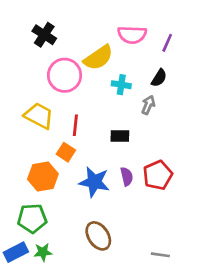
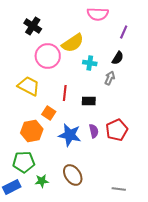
pink semicircle: (132, 35) -> (98, 14), moved
red line: (75, 125) -> (65, 93), moved
green star: (43, 252) -> (42, 181), moved

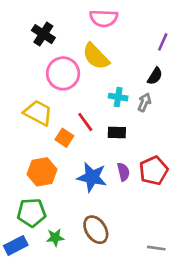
pink semicircle: (98, 14) -> (104, 18), moved
yellow semicircle: (73, 43) -> (96, 56), turned 80
cyan cross: (90, 63) -> (118, 97), moved
red line: (65, 93) -> (85, 122), turned -42
orange square: (49, 113) -> (64, 138), moved

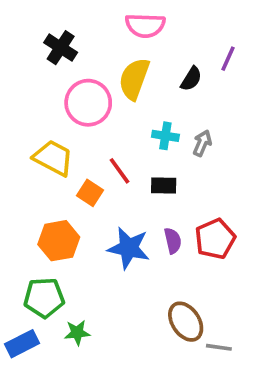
yellow semicircle: (96, 56) -> (134, 79), turned 64
black semicircle: (155, 76) -> (191, 79), moved
brown ellipse: (96, 230) -> (186, 322), moved

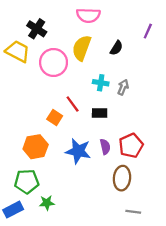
purple line: (228, 59) -> (148, 31), moved
yellow trapezoid: (53, 158) -> (18, 51), moved
brown ellipse: (186, 322) -> (122, 178), moved, turned 40

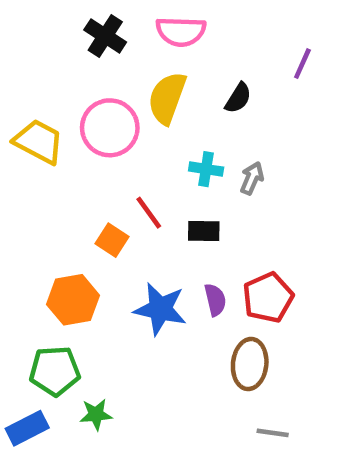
black cross: (37, 29) -> (105, 36), moved
yellow trapezoid: (18, 51) -> (39, 142), moved

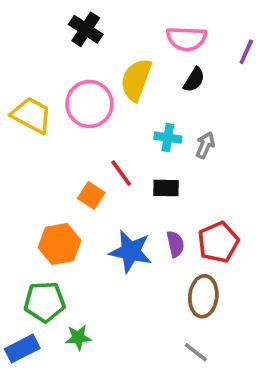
pink semicircle: (181, 31) -> (187, 39), moved
gray line: (273, 433) -> (196, 352), moved, turned 30

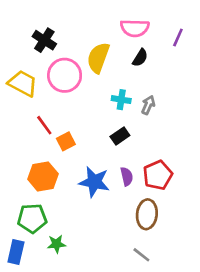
black cross: (86, 29) -> (44, 40), moved
red line: (121, 173) -> (44, 125), moved
black rectangle: (166, 188) -> (120, 136), turned -36
orange square: (91, 195) -> (66, 141), turned 30
blue rectangle: (22, 349) -> (16, 252), turned -50

